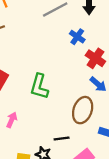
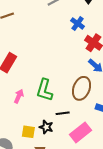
green L-shape: (39, 86) -> (45, 90), moved

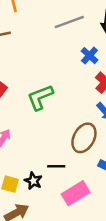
green L-shape: (45, 90) -> (40, 97), moved, turned 45

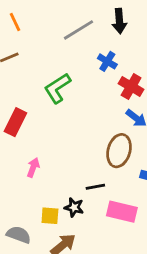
green L-shape: (40, 97) -> (57, 88), moved
pink rectangle: (76, 193) -> (122, 212), turned 56

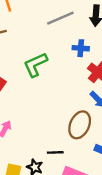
blue cross: (107, 61) -> (81, 48), turned -35

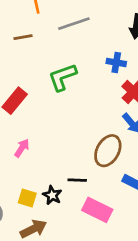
gray line: (60, 18) -> (74, 24), moved

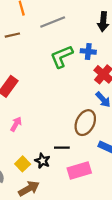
green L-shape: (63, 77) -> (62, 57), moved
yellow square: (27, 198) -> (23, 164), turned 32
pink rectangle: (97, 210) -> (79, 171), turned -40

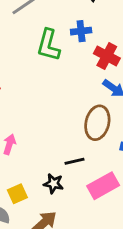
green L-shape: (62, 57) -> (48, 45), turned -40
yellow square: (23, 164) -> (17, 194), moved, turned 32

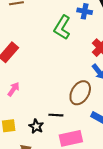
blue cross: (81, 31) -> (85, 11), moved

